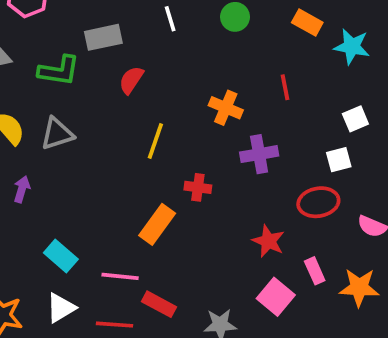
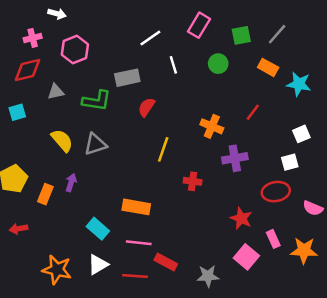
red line: (285, 87) -> (253, 112), turned 48
orange rectangle: (157, 224) -> (136, 207), moved, turned 64

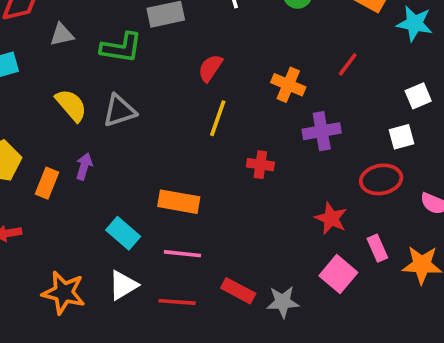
red semicircle: (147, 107) -> (210, 68), moved
red rectangle: (166, 262) -> (238, 291), moved

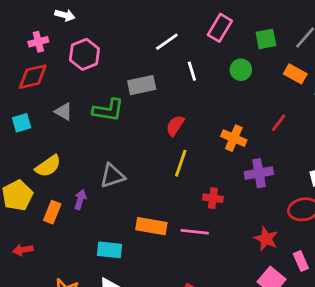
gray triangle: (62, 35) -> (63, 112), moved, turned 42
yellow semicircle: (71, 105) -> (48, 166), moved, turned 96
gray triangle: (119, 111) -> (112, 176), moved
cyan rectangle: (123, 233) -> (110, 250), turned -35
pink line: (182, 254) -> (195, 232), moved

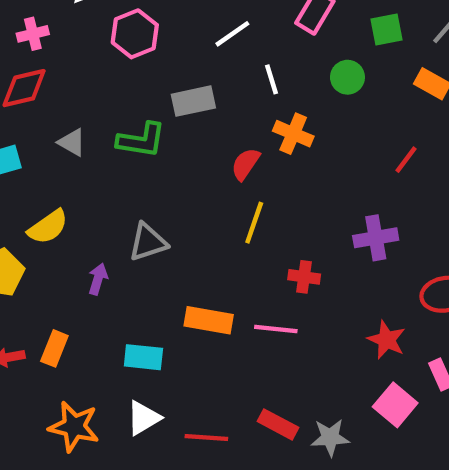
pink hexagon: (84, 54) -> (135, 34), moved
orange cross: (234, 138) -> (293, 134), moved
orange rectangle: (52, 212) -> (54, 348), moved

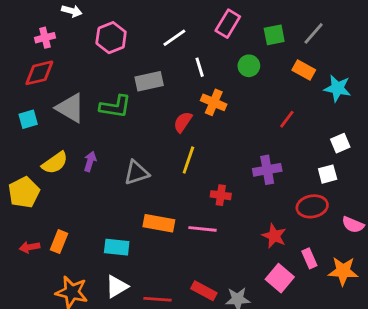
gray triangle: (72, 142) -> (70, 108), size x1.6
gray triangle: (148, 242) -> (136, 173), moved
purple arrow: (98, 279) -> (90, 161), moved

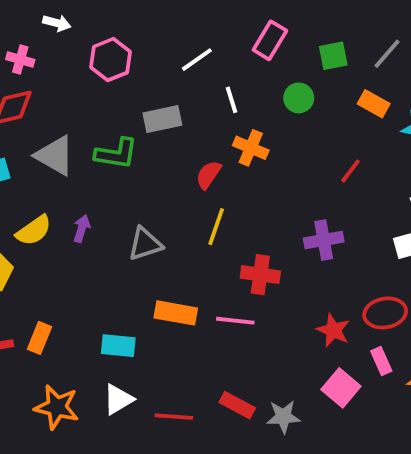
pink cross: (45, 38) -> (20, 60), turned 30
red cross: (221, 195) -> (260, 275), size x1.4
red ellipse: (312, 206) -> (385, 313), moved

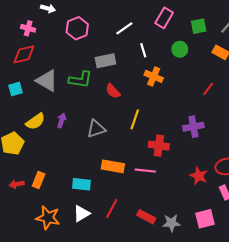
red semicircle: (208, 175) -> (113, 91), moved, turned -77
pink square: (341, 388) -> (205, 219), moved, turned 36
red line: (174, 417) -> (112, 208), moved, turned -66

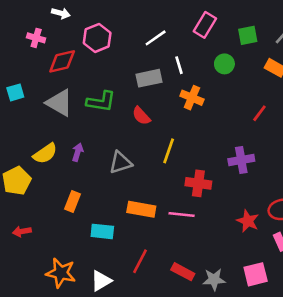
red diamond: (24, 54) -> (62, 61), moved
gray rectangle: (106, 61) -> (149, 78), moved
cyan square: (16, 89) -> (15, 92), moved
orange rectangle: (39, 180) -> (72, 202), moved
white triangle: (81, 214) -> (101, 281), moved

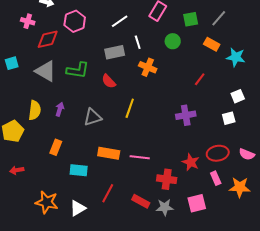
yellow semicircle: (45, 153) -> (35, 110), turned -48
red cross: (198, 183) -> (167, 179), moved

